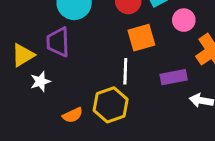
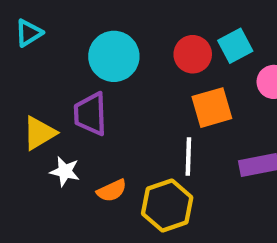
white star: (40, 81) -> (65, 171), turned 30
orange semicircle: (73, 115) -> (112, 191), moved

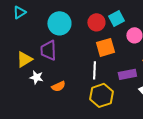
yellow hexagon: (167, 206) -> (101, 95), moved

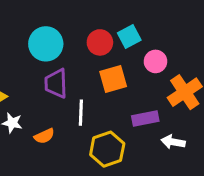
purple trapezoid: (48, 50) -> (56, 83), moved
white line: (94, 70) -> (81, 113), moved

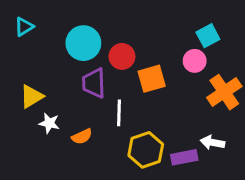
cyan square: (129, 37) -> (208, 36), moved
red circle: (100, 42) -> (122, 56), moved
purple rectangle: (145, 118) -> (184, 157), moved

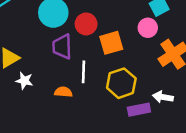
orange semicircle: (82, 137) -> (63, 92), moved, turned -150
yellow hexagon: (146, 150) -> (121, 83), moved

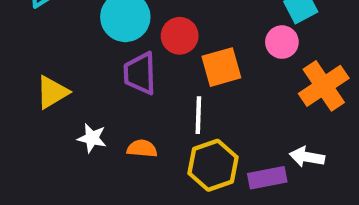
white line: (84, 72) -> (198, 115), moved
white star: (24, 81) -> (92, 138), moved
yellow hexagon: (121, 83) -> (213, 165), moved

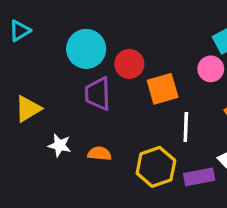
white line: (198, 115) -> (186, 127), moved

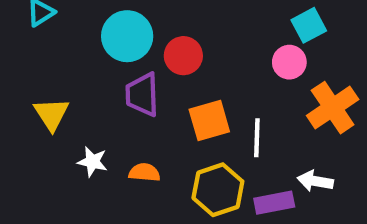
orange square: (163, 89) -> (209, 121), moved
yellow triangle: (28, 109) -> (51, 114), turned -32

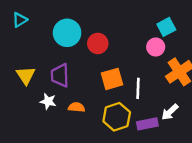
purple trapezoid: (142, 95) -> (60, 75), moved
white arrow: (315, 181) -> (170, 112), turned -54

